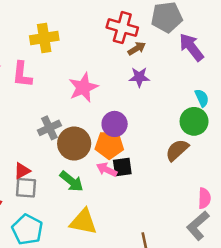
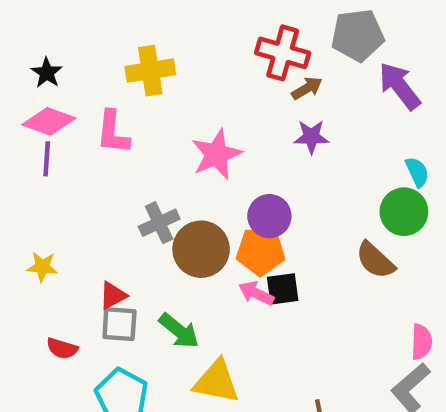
brown semicircle: (177, 150) -> (375, 260), turned -95
green arrow: (72, 181) -> (179, 331), moved

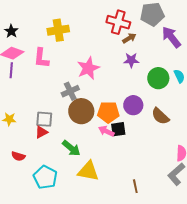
green circle: (404, 212) -> (158, 78), moved
purple circle: (269, 216) -> (133, 105), moved
gray cross: (159, 223) -> (70, 91), moved
gray square: (119, 324) -> (44, 119), moved

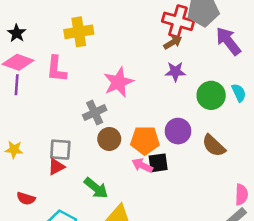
red cross: (118, 22) -> (178, 21), moved
brown circle: (81, 111) -> (109, 139), size x0.7

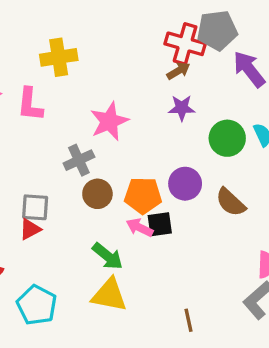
green arrow: (96, 188) -> (108, 256), moved

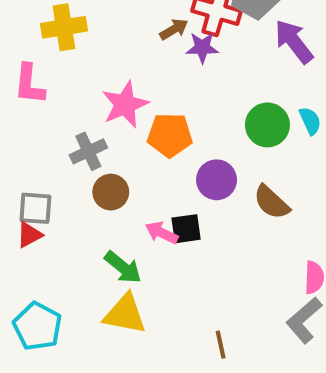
brown arrow: (178, 71) -> (174, 29), moved
purple star: (182, 108) -> (202, 48), moved
orange pentagon: (143, 196) -> (170, 135), moved

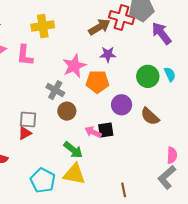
brown arrow: (174, 29) -> (99, 27), size x1.5
purple star: (202, 48) -> (108, 54), moved
gray cross: (88, 151) -> (55, 90), turned -36
cyan pentagon: (38, 326) -> (43, 180), moved

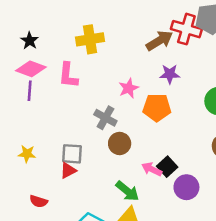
pink star: (74, 66) -> (129, 88), size x0.7
purple circle: (122, 105) -> (186, 187), moved
black square: (106, 130) -> (167, 167), turned -35

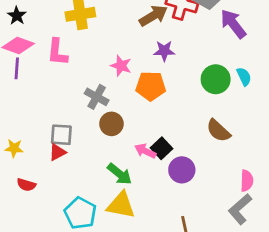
pink star: (129, 88) -> (121, 66), turned -30
yellow star: (27, 154) -> (14, 148), moved

